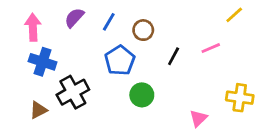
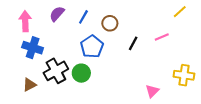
green circle: (142, 95) -> (81, 73), moved

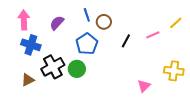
yellow line: (180, 12) -> (176, 23), moved
purple semicircle: (57, 14) -> (57, 23), moved
blue line: (83, 17) -> (87, 15), moved, turned -48

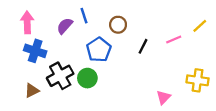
blue line: (87, 15) -> (84, 16), moved

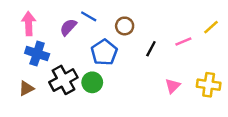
blue line: (84, 16) -> (89, 16), turned -42
brown triangle: (32, 91) -> (26, 88), moved
pink triangle: (163, 97) -> (173, 86), moved

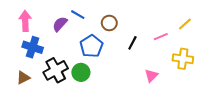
yellow cross: (209, 85) -> (183, 59), moved

